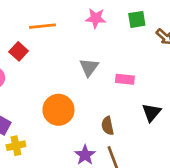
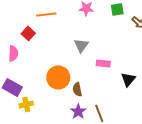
pink rectangle: (125, 79) -> (103, 63), moved
brown semicircle: (108, 126) -> (77, 89), moved

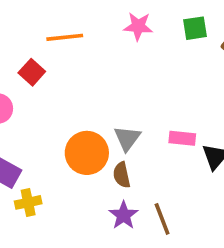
gray triangle: (81, 45) -> (127, 138), moved
pink rectangle: (103, 63) -> (182, 138), moved

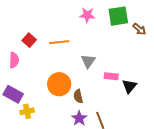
green square: (195, 28) -> (118, 16), size x1.5
orange line: (65, 37) -> (59, 42), moved
gray triangle: (127, 138) -> (88, 61), moved

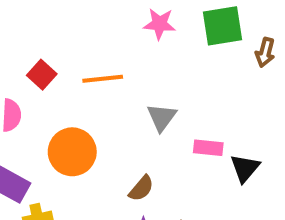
brown arrow: (139, 29) -> (265, 52), turned 64
orange circle: (59, 84) -> (72, 152), moved
brown semicircle: (78, 96) -> (141, 188), turned -128

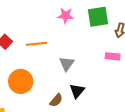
pink rectangle: (208, 148) -> (113, 56), moved
black triangle: (245, 168) -> (77, 91), moved

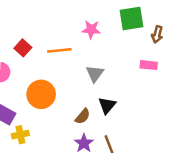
pink star: (66, 16) -> (91, 30), moved

